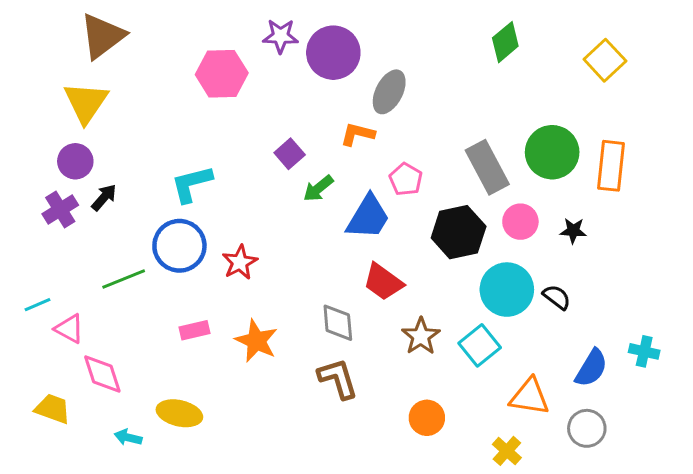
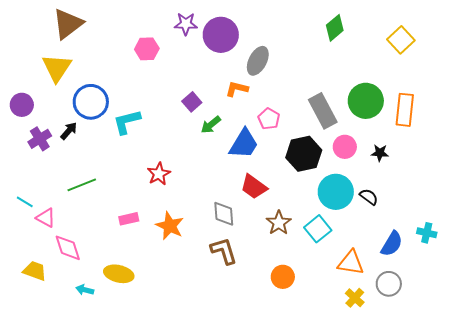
pink hexagon: (222, 74) -> (147, 49), size x0.7
purple circle: (75, 161) -> (22, 105), moved
blue circle: (179, 246) -> (91, 102), moved
cyan line: (38, 305) -> (25, 202), turned 54
yellow cross: (507, 451) -> (355, 298), moved

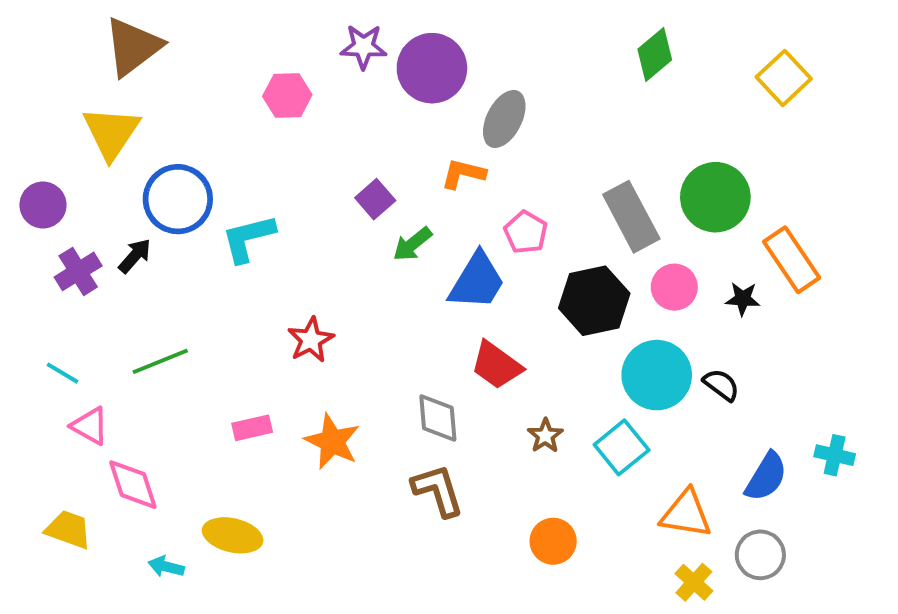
orange rectangle: (405, 110) -> (792, 260), moved, turned -40
cyan line: (25, 202) -> (62, 373), moved
brown star: (279, 223) -> (545, 436), size x0.7

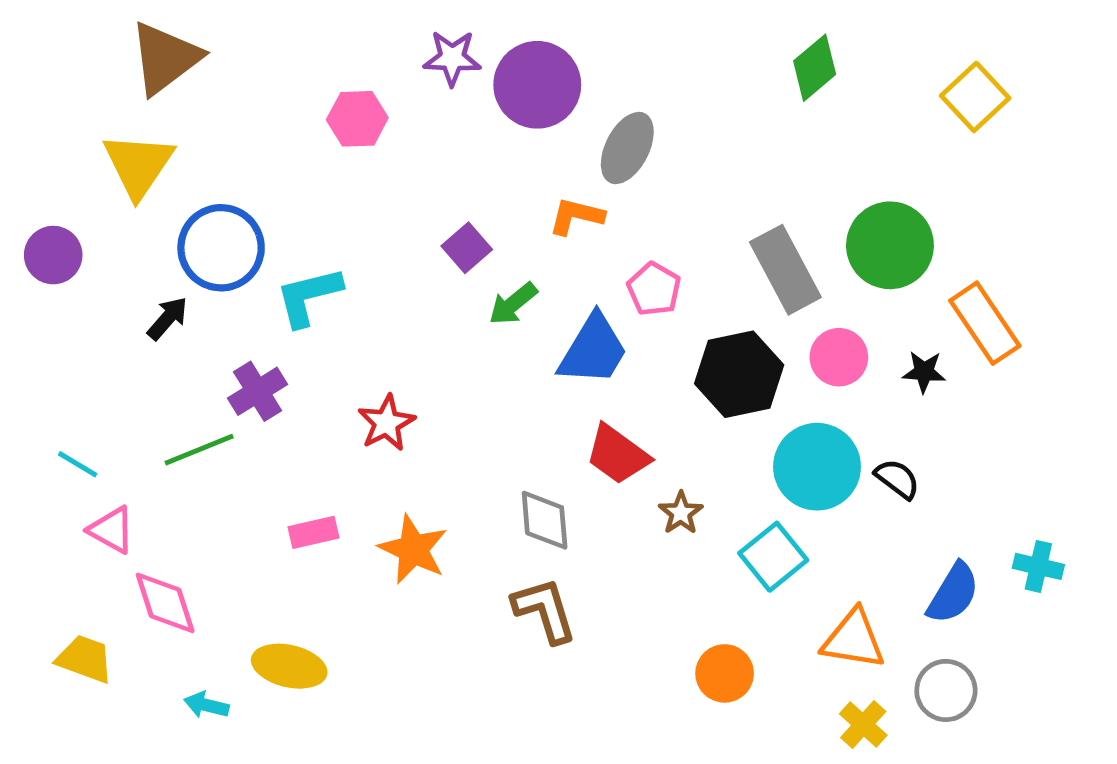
purple cross: (78, 271) -> (258, 391), moved
brown star: (545, 436) -> (681, 513), moved
orange circle: (553, 541) -> (725, 673), moved

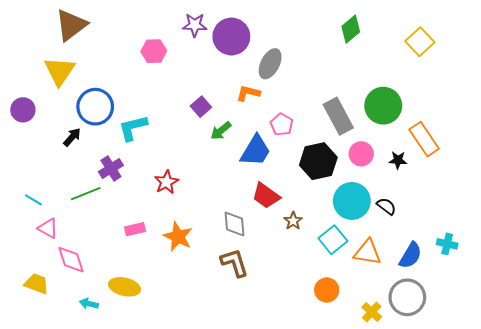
orange triangle: (853, 639) -> (368, 252), moved
orange circle: (725, 673) -> (327, 290), moved
gray circle: (946, 690) -> (407, 297), size x1.4

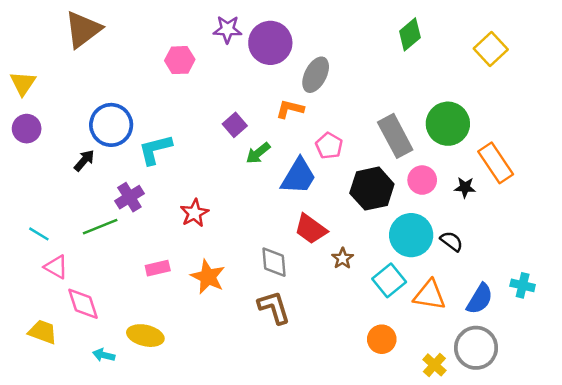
yellow triangle: (60, 71) -> (23, 83), moved, size x0.7

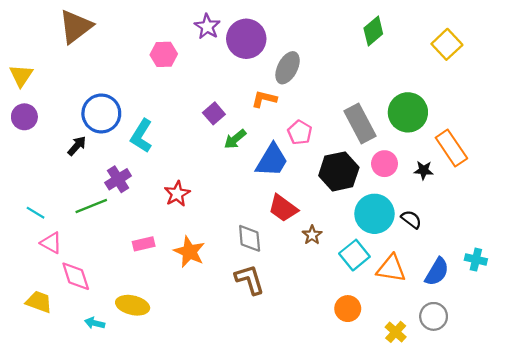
purple star: (227, 29) -> (207, 27), turned 30
cyan L-shape: (155, 149) -> (141, 136), turned -44
gray circle: (476, 348) -> (434, 316), size x0.7

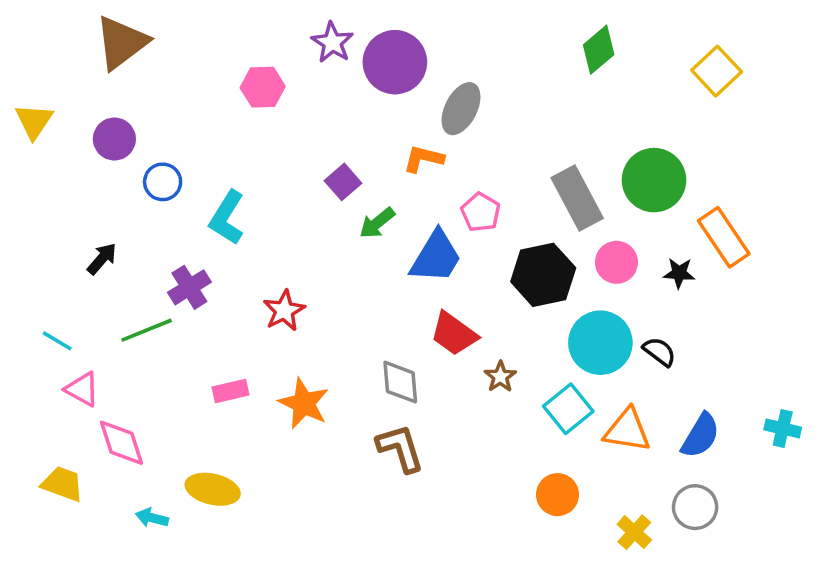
blue circle: (101, 113) -> (163, 182), size x0.6
purple circle: (24, 117) -> (114, 139), moved
black arrow: (77, 146) -> (102, 259), moved
cyan cross: (476, 260) -> (783, 428), moved

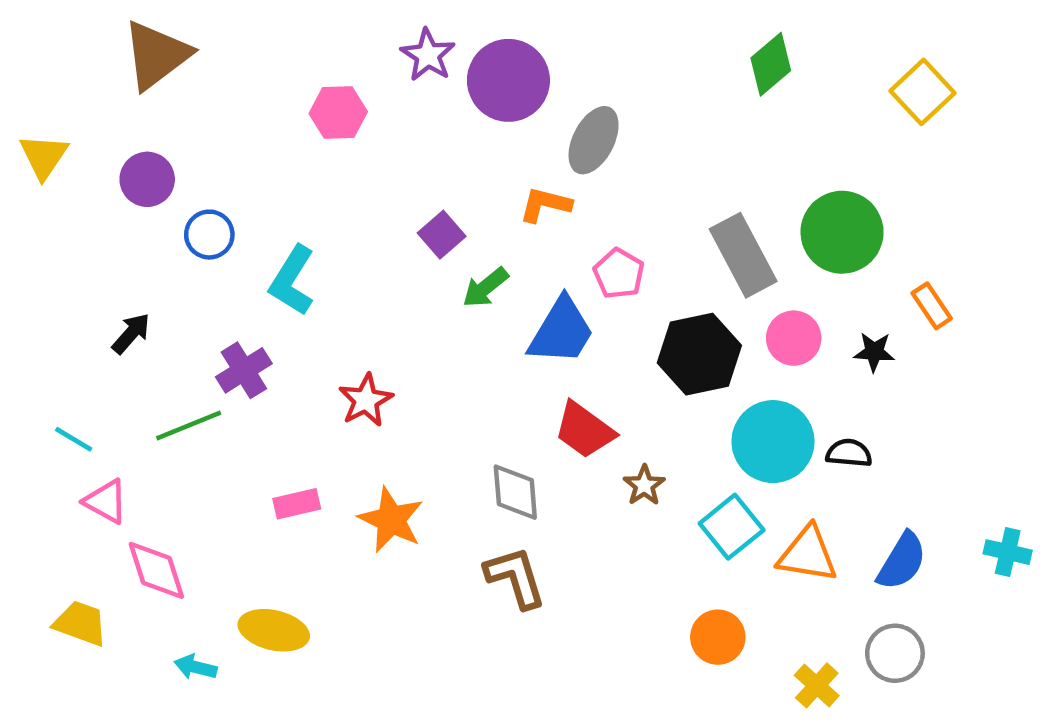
orange rectangle: (724, 237) -> (932, 306), size x0.6
black semicircle: (659, 352) -> (849, 453), turned -32

